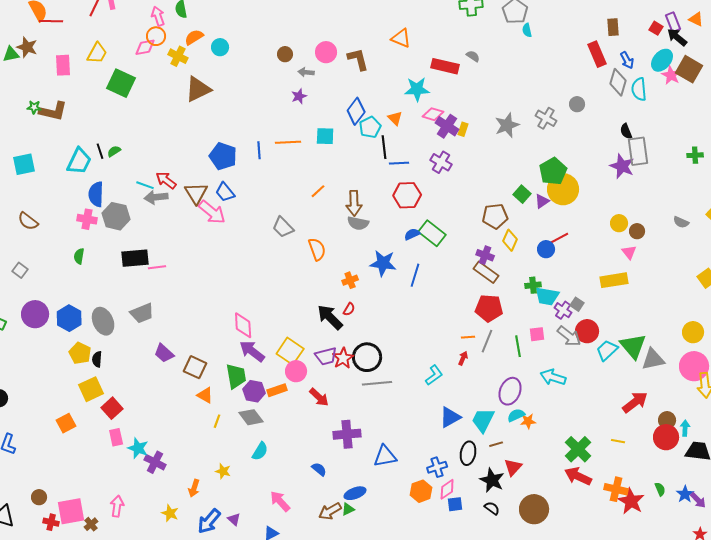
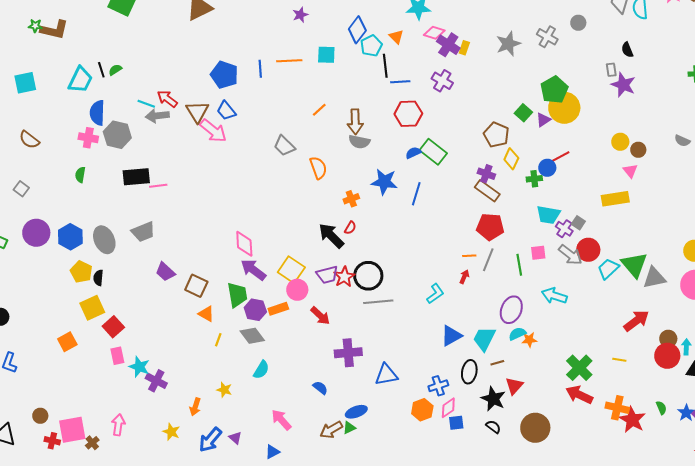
gray rectangle: (638, 151) -> (611, 70), moved, size x0.5
brown pentagon: (495, 216) -> (496, 135), turned 30
green cross: (533, 285) -> (534, 179), moved

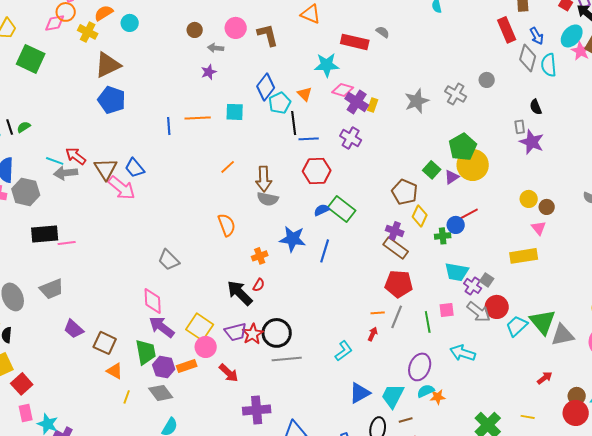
blue pentagon: (224, 75) -> (112, 100), moved
gray trapezoid: (284, 146) -> (169, 260), moved
red arrow: (636, 321) -> (545, 378), size x0.6

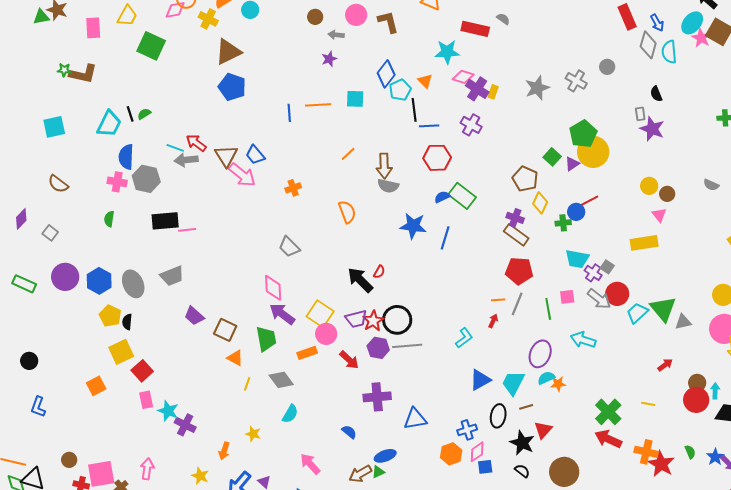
orange cross: (260, 256) -> (293, 188), moved
gray triangle: (563, 335) -> (683, 322), size x0.7
purple hexagon: (164, 367) -> (378, 348), moved

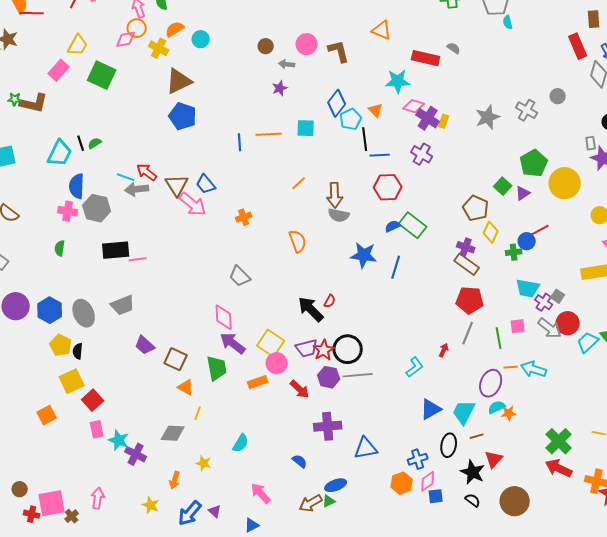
pink rectangle: (93, 28) -> (59, 70), moved, turned 45
yellow circle: (593, 152) -> (565, 183), moved
orange line: (498, 300) -> (511, 367), moved
gray diamond: (281, 380) -> (173, 433), moved, turned -50

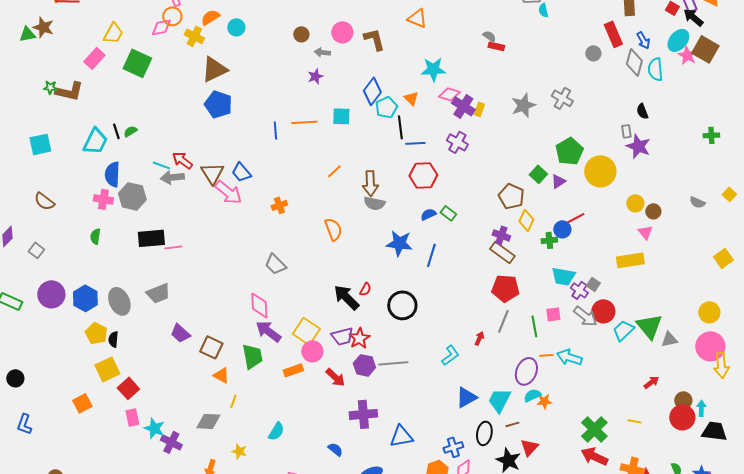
red rectangle: (426, 58) -> (496, 46), moved, size x0.6
gray circle: (558, 96) -> (593, 53), moved
green rectangle: (413, 225) -> (448, 213), size x0.6
black circle: (348, 349) -> (402, 305), moved

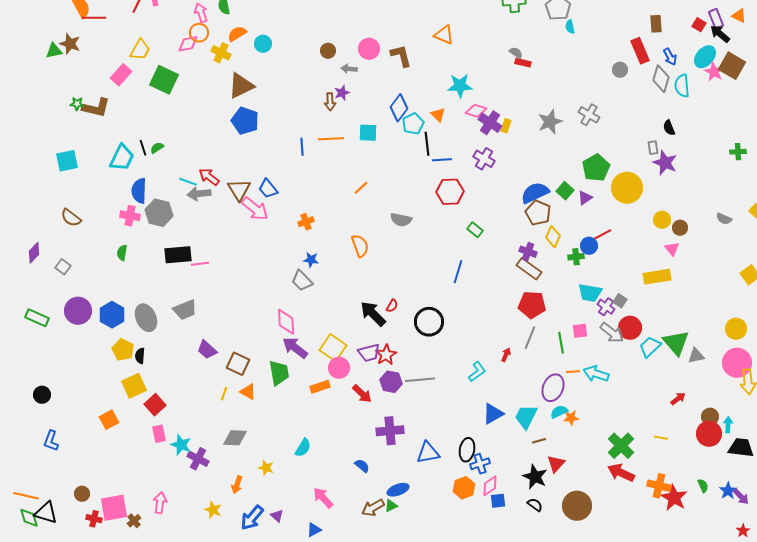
brown arrow: (370, 183) -> (330, 102), moved, size x0.7
blue semicircle: (428, 214) -> (535, 193), moved, size x1.8
blue star: (399, 243) -> (311, 260), moved, size x0.6
yellow line: (233, 401) -> (224, 394), moved
black ellipse: (484, 433) -> (467, 450), moved

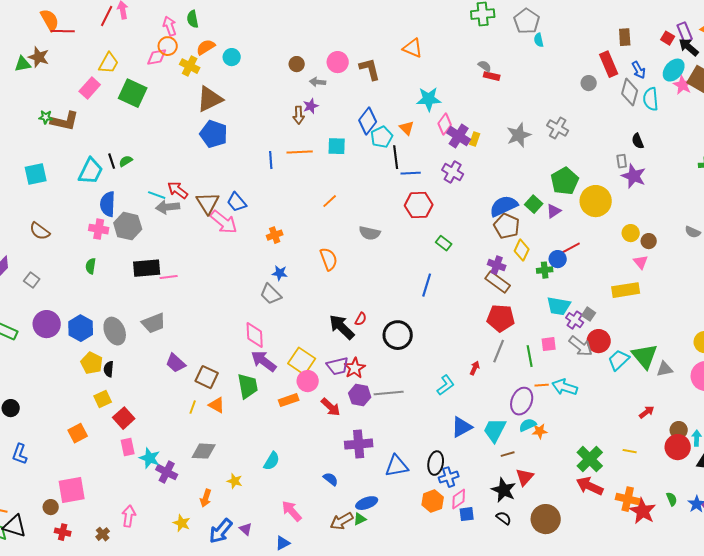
pink diamond: (476, 111) -> (445, 124), turned -70
yellow square: (134, 386) -> (103, 399), size x0.7
pink square: (114, 508) -> (72, 490), moved

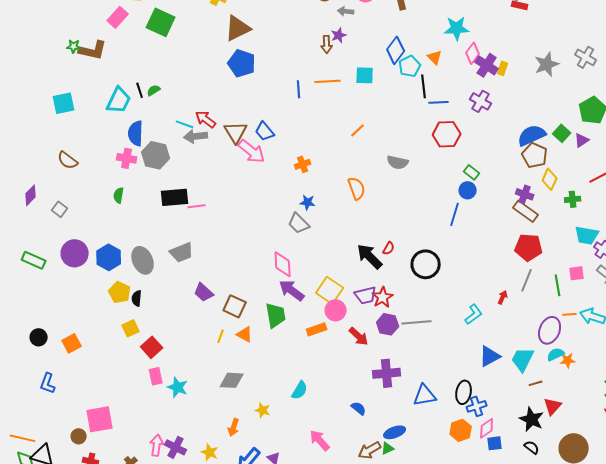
blue circle: (558, 259) -> (468, 190), moved
orange square: (78, 433) -> (72, 343), moved
purple cross: (167, 472) -> (176, 447), moved

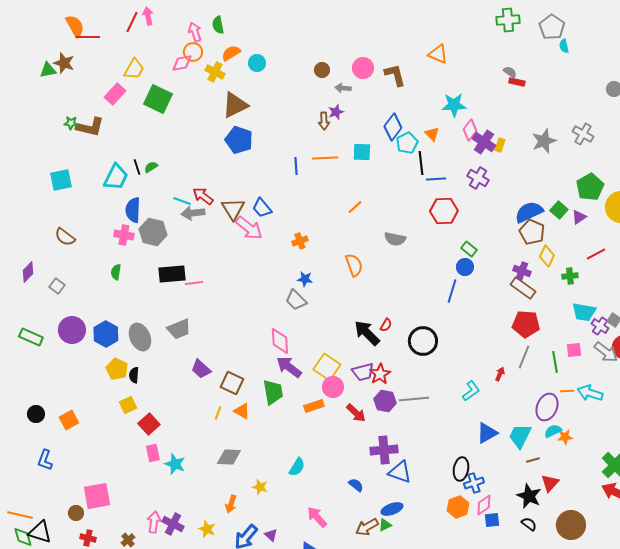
blue triangle: (425, 395) -> (400, 472), moved, turned 30

